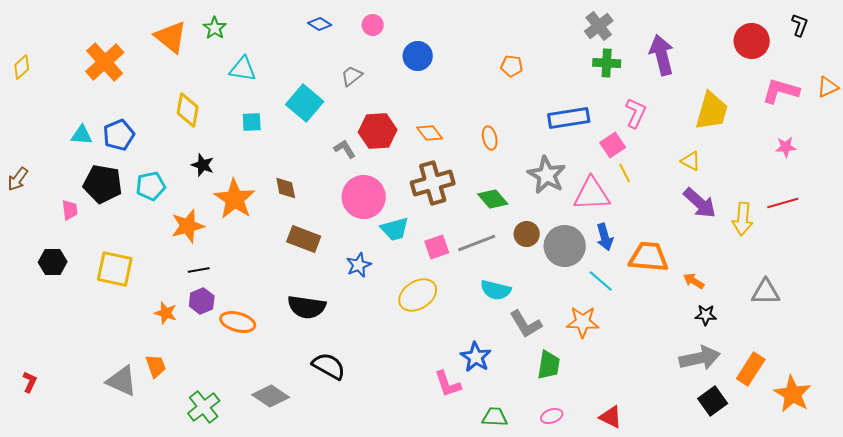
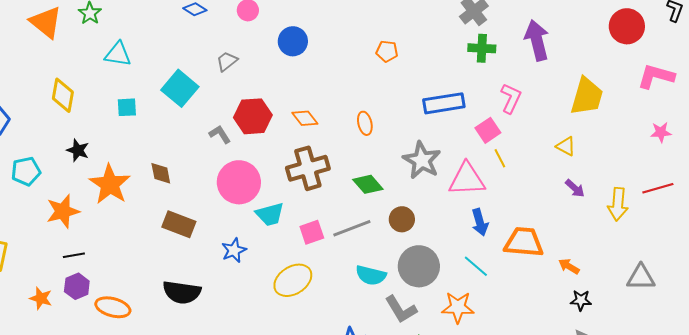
purple arrow: (700, 203) -> (575, 188), size x0.6
gray circle: (565, 246) -> (419, 266), moved

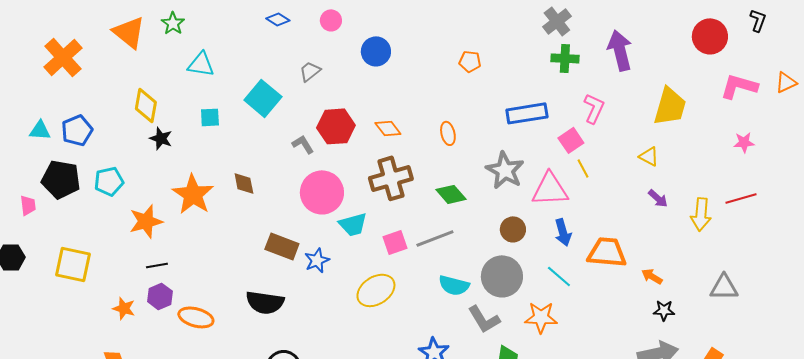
black star: (78, 150) -> (161, 138), moved
brown circle: (402, 219) -> (513, 229), moved
brown rectangle: (179, 224) -> (282, 246), moved

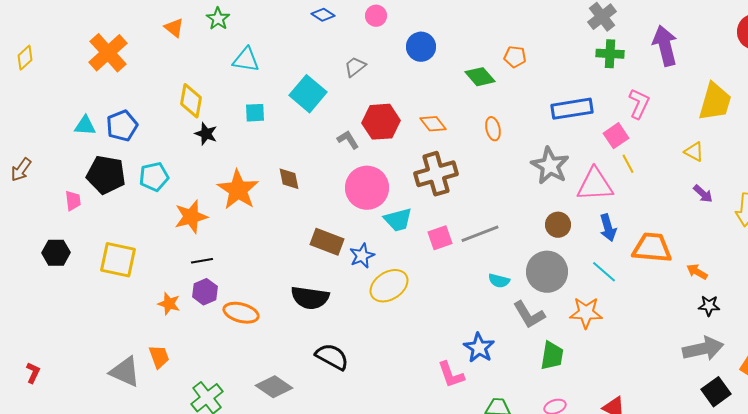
orange triangle: (129, 32) -> (174, 28), size x0.6
green diamond: (451, 194) -> (480, 77), moved
cyan semicircle: (454, 285) -> (499, 281), size x0.7
yellow ellipse: (376, 290) -> (389, 286), moved

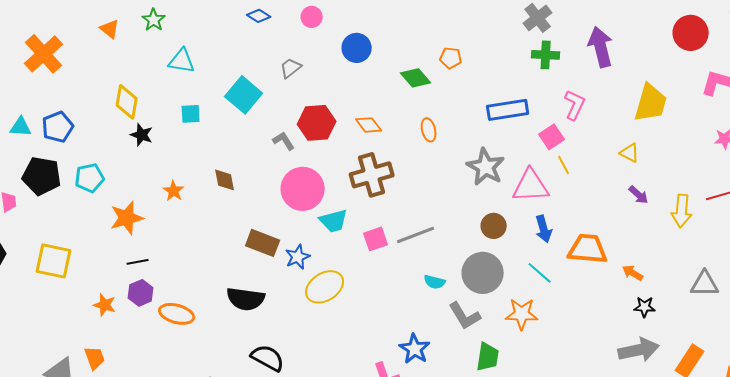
orange star: (238, 190) -> (174, 191), size x0.5

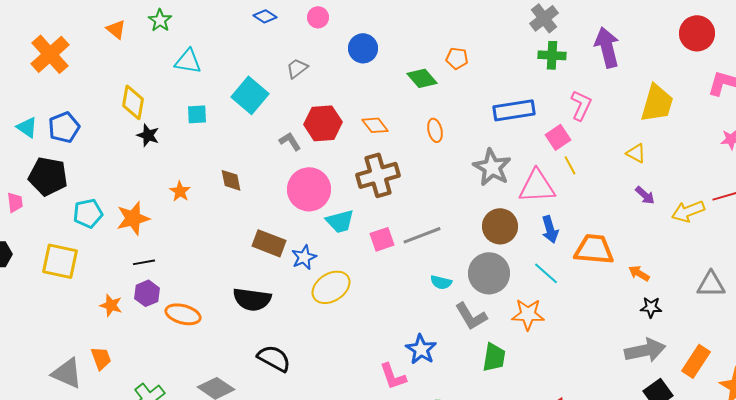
cyan triangle: (21, 127) -> (27, 127), turned 30
cyan pentagon: (90, 178) -> (88, 213), moved
yellow arrow: (682, 211) -> (688, 211), turned 64
brown circle: (494, 226) -> (500, 226), size x1.4

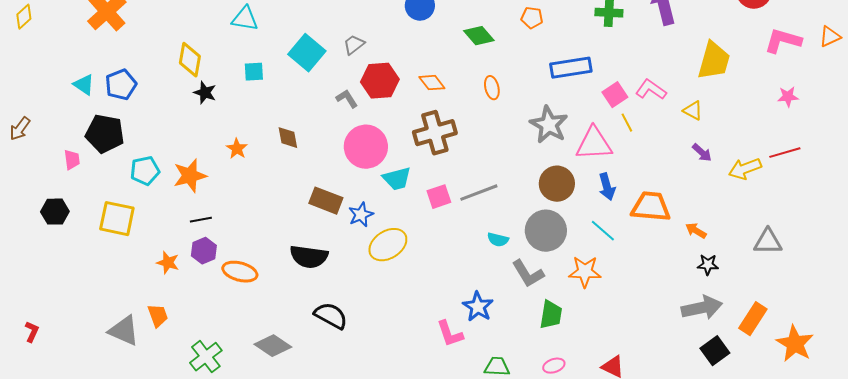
orange pentagon: (457, 58) -> (532, 18), moved
gray trapezoid: (297, 68) -> (354, 45), moved
pink L-shape: (581, 105) -> (651, 90), moved, turned -80

